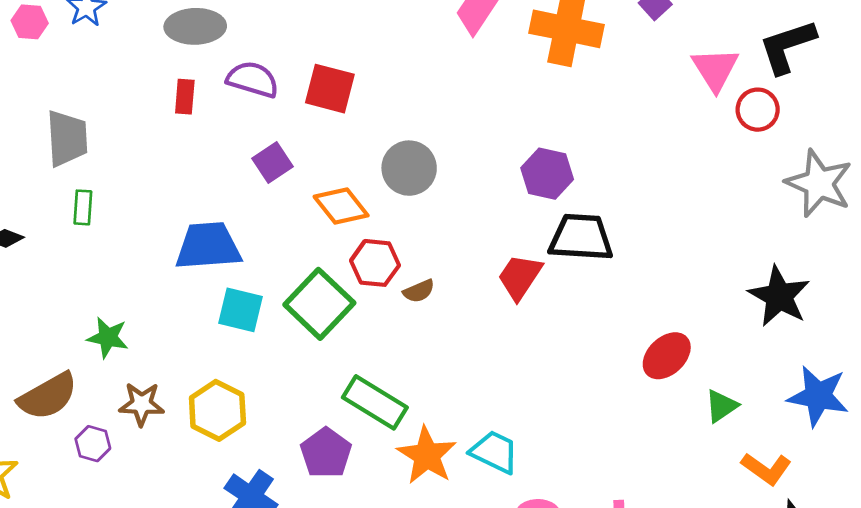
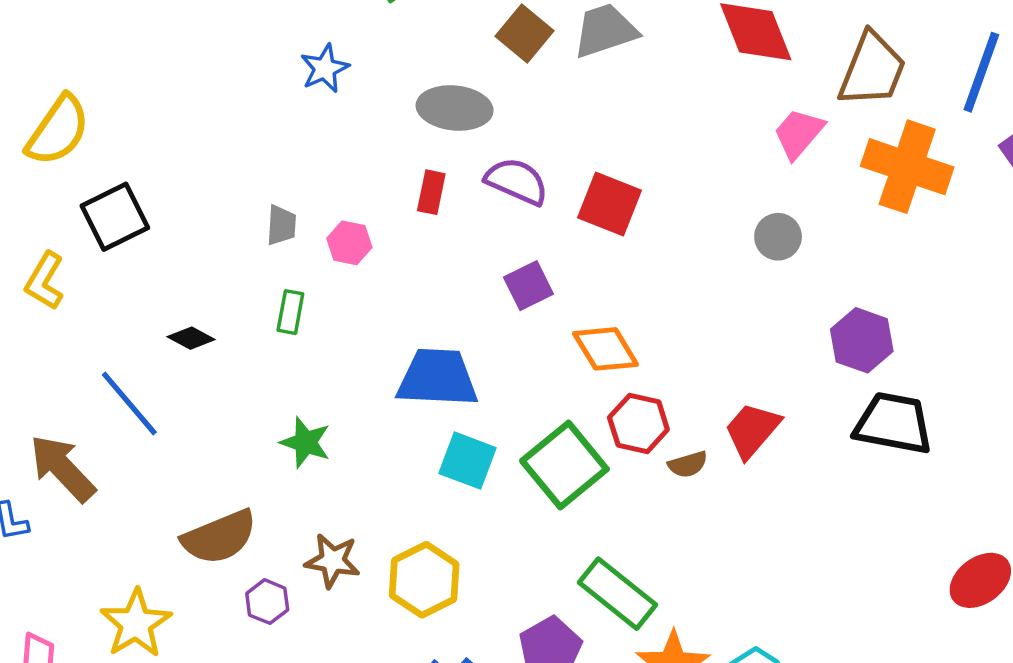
pink hexagon: (30, 22) -> (349, 243), moved
gray trapezoid: (67, 138) -> (281, 225), size x0.6
gray circle: (409, 168) -> (778, 237), moved, size x0.7
red trapezoid: (520, 277) -> (752, 430), moved
green star: (108, 337) -> (306, 442), moved

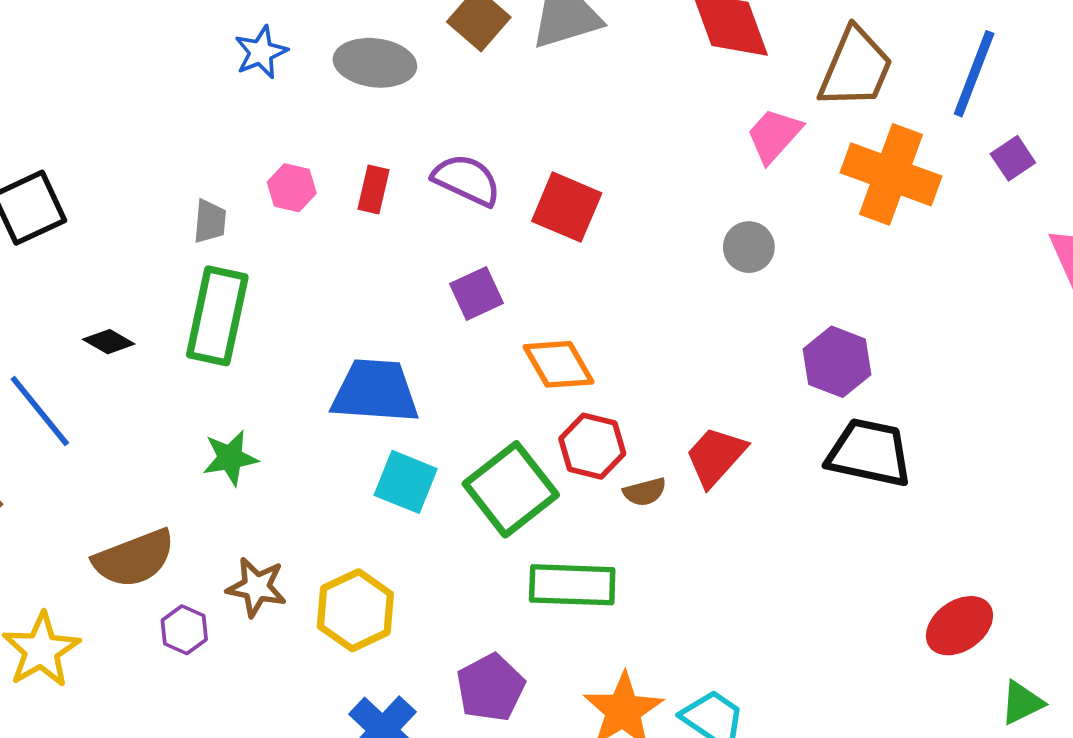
gray ellipse: (455, 108) -> (375, 63), moved
pink hexagon: (349, 243) -> (292, 188), moved
green rectangle: (290, 312) -> (217, 316), size x2.0
green star: (306, 442) -> (230, 458), turned -30
green rectangle: (617, 594) -> (572, 585), moved, turned -38

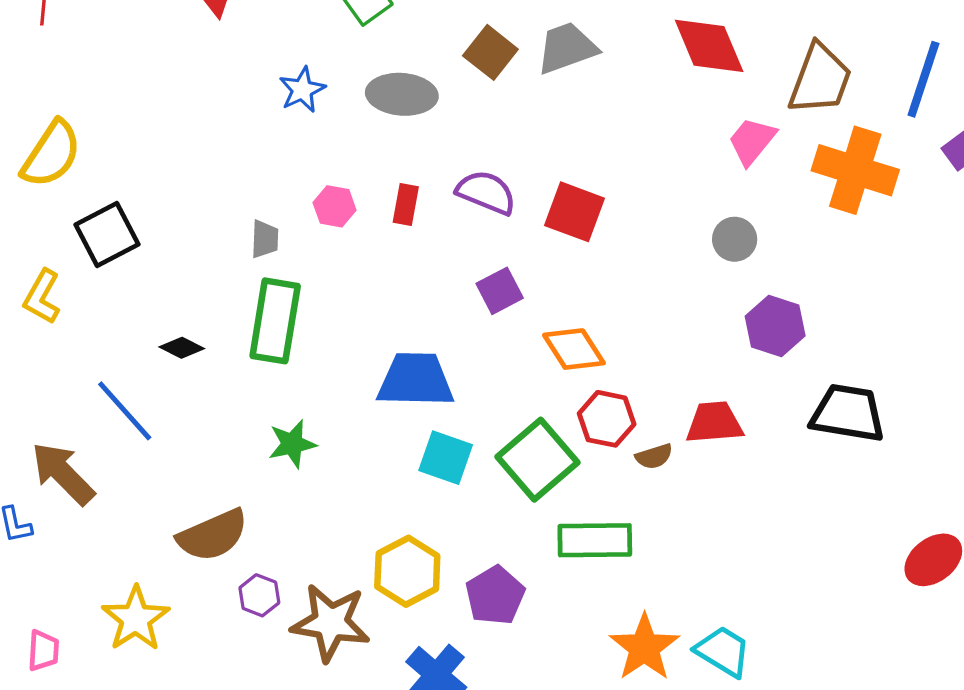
purple hexagon: (837, 362) -> (775, 326), moved
red trapezoid: (716, 456) -> (714, 423), turned 46
brown star: (256, 587) -> (331, 623), moved, size x1.5
purple pentagon: (491, 688) -> (495, 595), moved

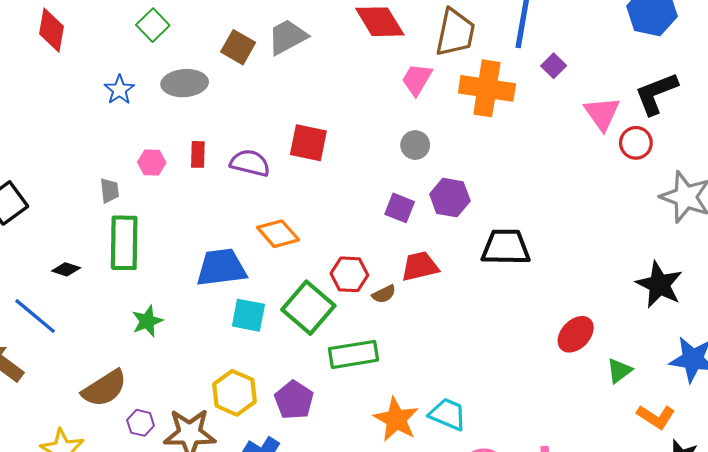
purple semicircle: (486, 192) -> (250, 163), moved
purple square: (500, 291) -> (400, 208), moved, turned -32
orange diamond: (574, 349) -> (278, 234), moved

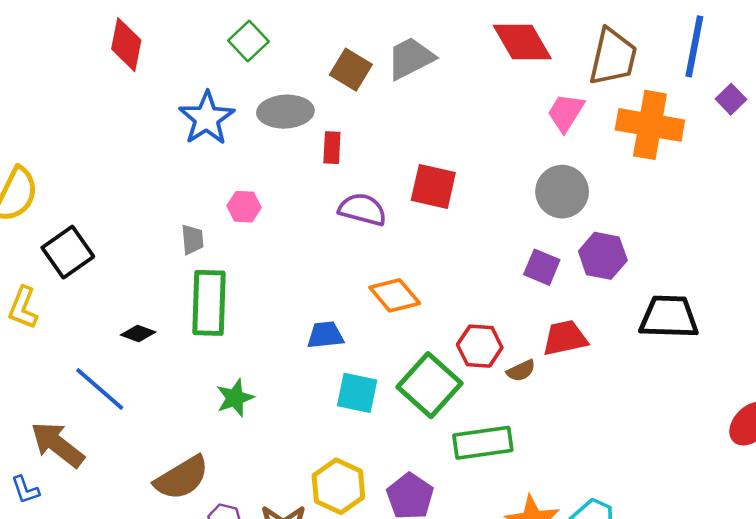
blue star: (119, 90) -> (207, 118), size x1.5
gray circle: (415, 145) -> (562, 192), size x1.5
red rectangle: (198, 154) -> (332, 148), moved
blue trapezoid: (221, 268) -> (325, 335), size x0.6

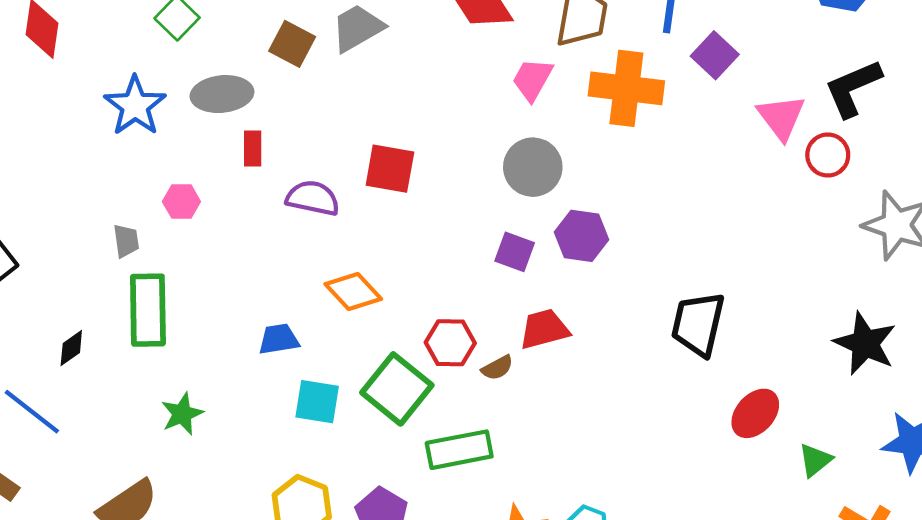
purple square: (731, 99) -> (715, 55), size x1.4
red rectangle: (332, 148) -> (253, 149), moved
black trapezoid: (669, 317) -> (698, 324), moved, turned -76
black diamond: (138, 333) -> (71, 348), turned -52

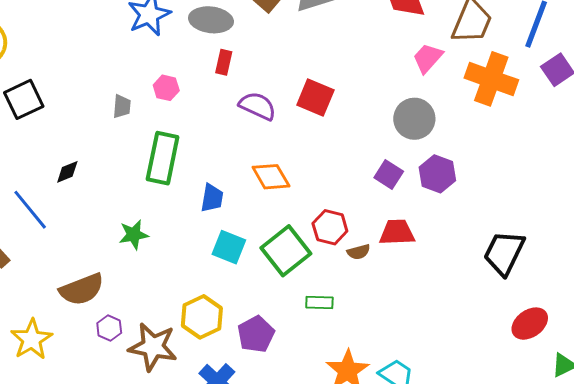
green rectangle: (148, 310) -> (163, 158), moved
blue trapezoid: (279, 339) -> (212, 198), turned 96
green rectangle: (459, 450) -> (319, 302), size x0.6

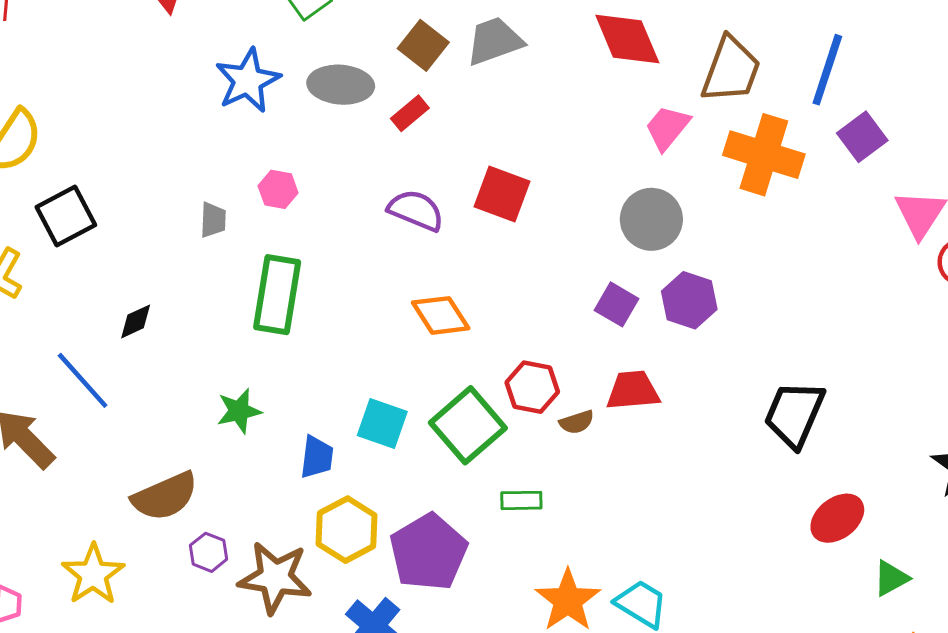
red rectangle: (224, 62) -> (410, 113), moved, turned 40
blue trapezoid: (212, 198) -> (317, 457), moved
purple pentagon: (256, 334) -> (428, 552), size x1.4

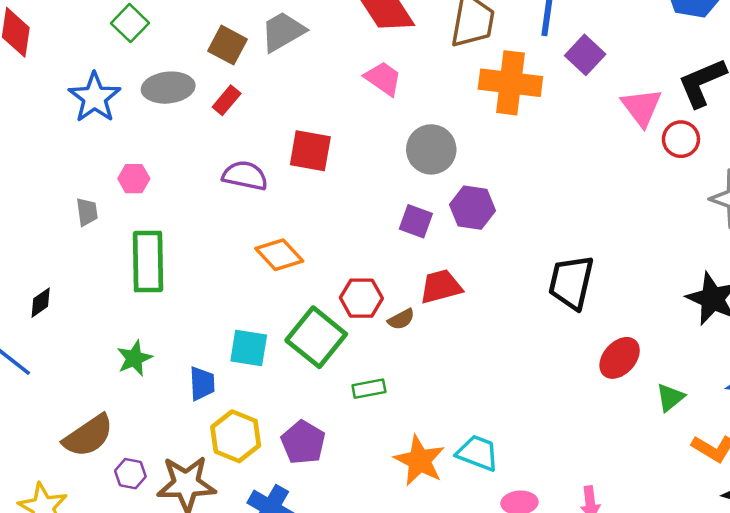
pink trapezoid: (667, 128) -> (383, 79), moved, turned 96
purple pentagon: (428, 552) -> (303, 442), size x0.7

